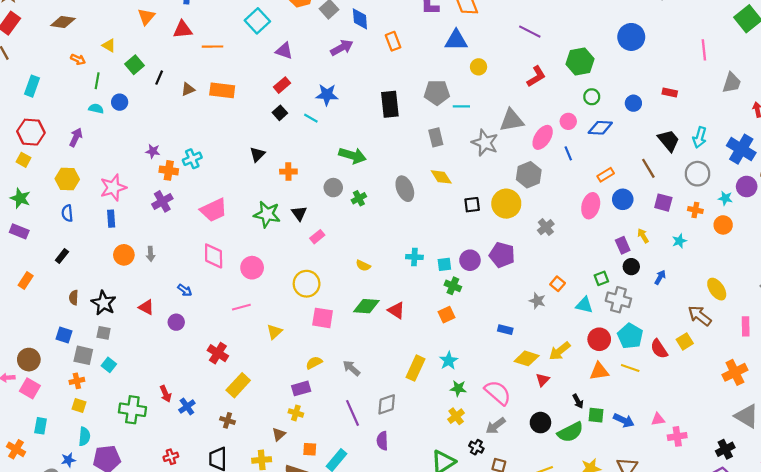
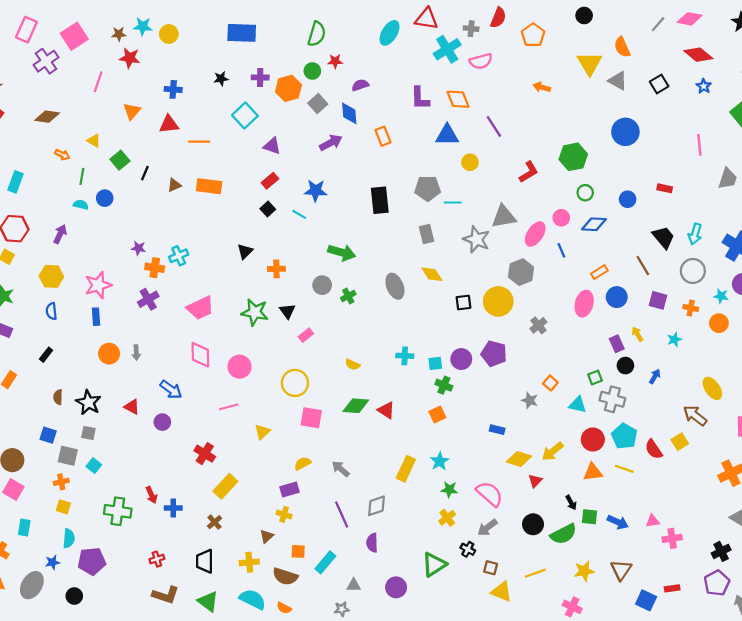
purple line: (530, 32) -> (494, 126), moved, turned 30
blue arrow: (185, 290) -> (171, 389), size x1.5
blue cross: (187, 407) -> (173, 508), turned 35
brown cross: (227, 420) -> (215, 522), turned 32

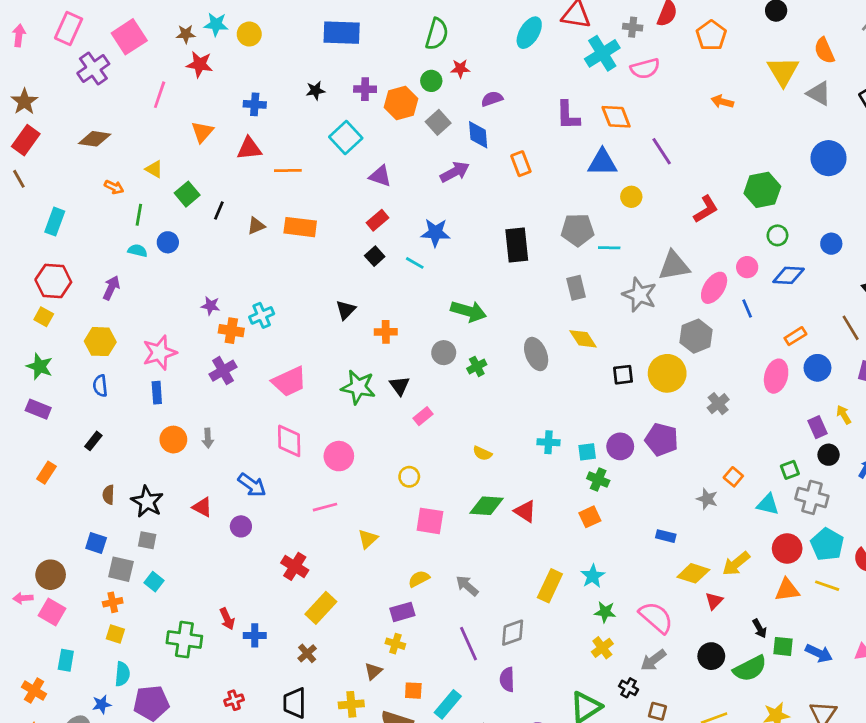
yellow circle: (295, 383) -> (409, 477), size x0.6

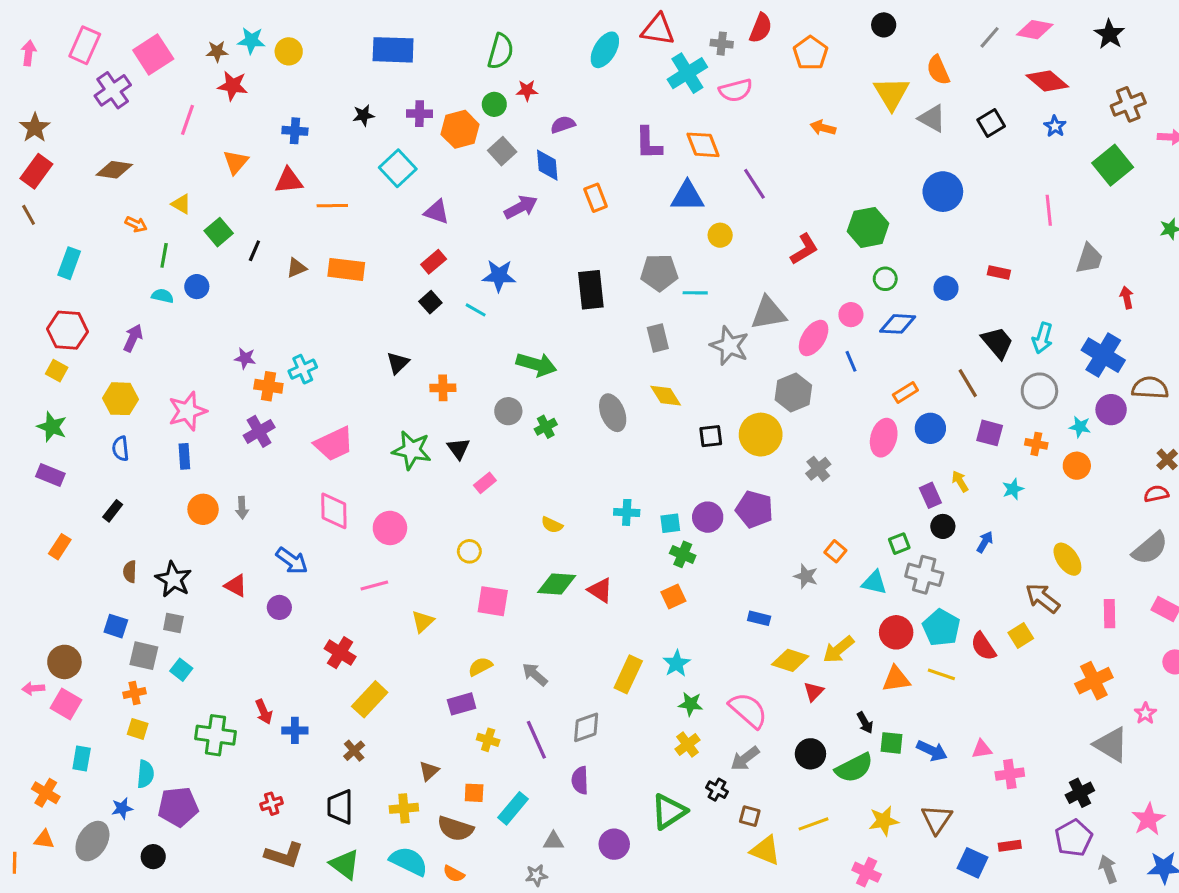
yellow cross: (395, 644) -> (488, 740), moved

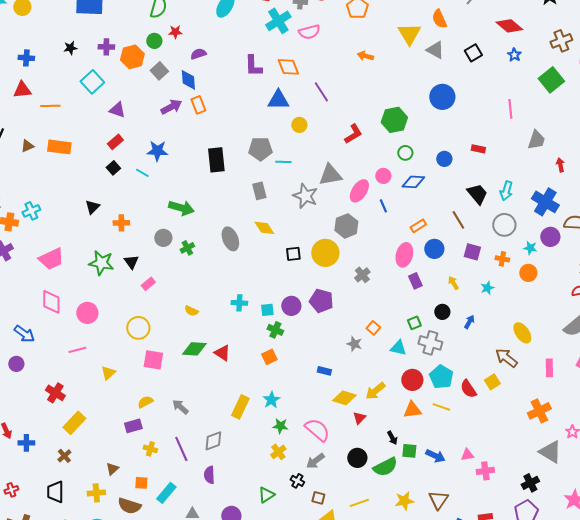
orange rectangle: (596, 198) -> (198, 105), moved
purple rectangle: (930, 495) -> (415, 281), moved
yellow circle: (469, 551) -> (138, 328), size x1.5
green triangle: (669, 811) -> (266, 495), size x0.7

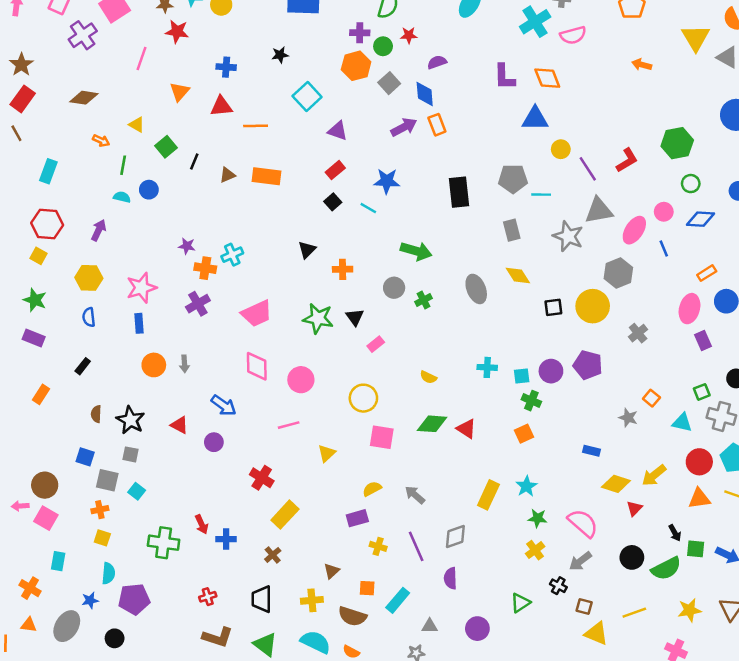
purple cross: (106, 47) -> (360, 33), moved
purple line: (321, 92) -> (588, 169), moved

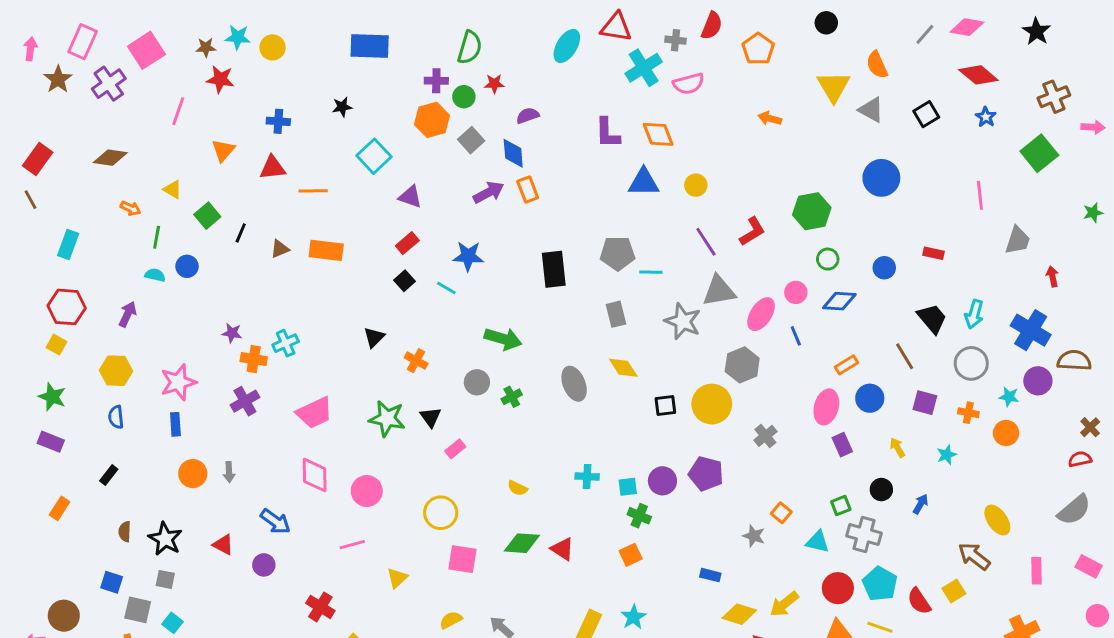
brown star: (21, 65) -> (58, 79), moved
yellow circle: (561, 149) -> (696, 185), moved
orange cross: (343, 269) -> (416, 361), turned 30

